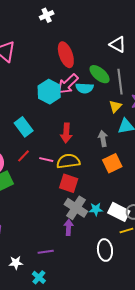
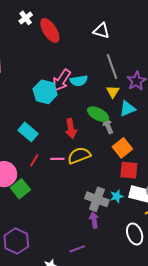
red ellipse: (66, 55) -> (50, 30), moved
green ellipse: (100, 74) -> (98, 114), moved
red square: (69, 183) -> (129, 170), moved

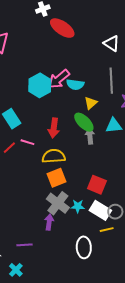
red ellipse: (50, 30) -> (62, 28), turned -40
yellow triangle: (113, 92) -> (91, 103), moved
orange square: (122, 148) -> (57, 178), moved
pink line: (57, 159) -> (27, 142), moved

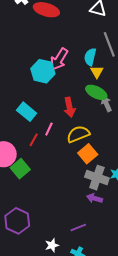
cyan semicircle: (75, 84) -> (90, 57), moved, turned 114
pink line: (27, 142) -> (49, 129), turned -64
purple arrow: (49, 222) -> (94, 198), turned -63

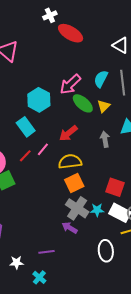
cyan semicircle: (90, 57) -> (101, 79), moved
cyan hexagon: (43, 71) -> (39, 100), moved
green ellipse: (96, 92) -> (83, 103), moved
red arrow: (69, 107) -> (68, 133), turned 48

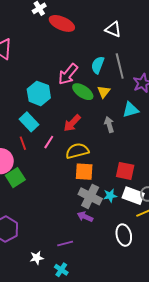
red line: (25, 156) -> (23, 143), moved, turned -56
orange square: (74, 183) -> (84, 172), turned 36

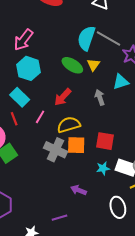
cyan semicircle: (98, 65) -> (86, 38), size x1.4
gray line: (120, 66) -> (109, 39), turned -45
pink arrow: (68, 74) -> (23, 40), moved
red square: (125, 171) -> (105, 141), moved
gray cross: (90, 196) -> (56, 150), moved

